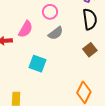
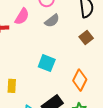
cyan square: (37, 64) -> (47, 63), moved

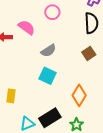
pink semicircle: (22, 16) -> (27, 27), turned -90
gray semicircle: (52, 21) -> (48, 51), moved

